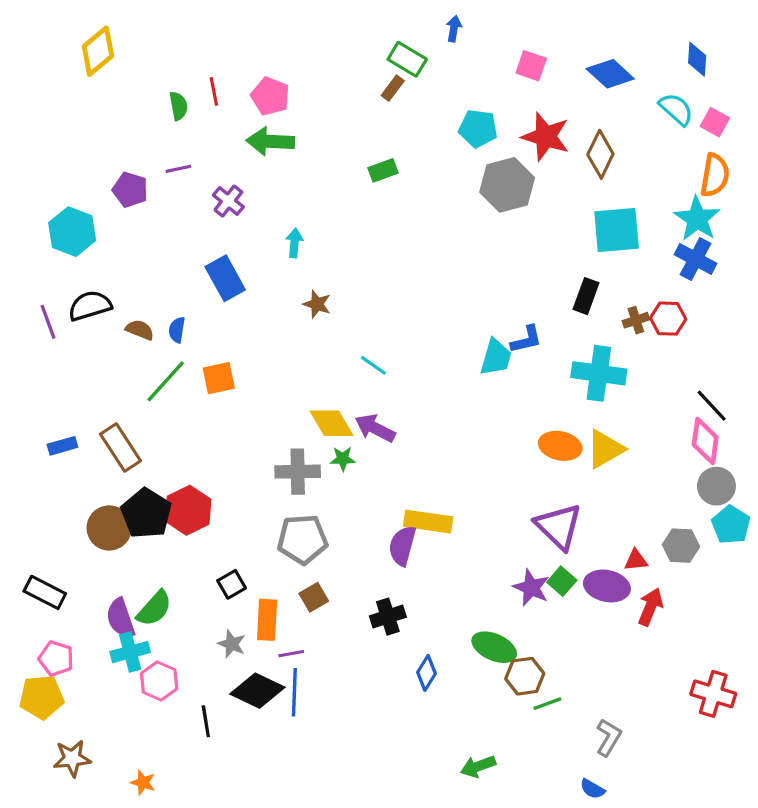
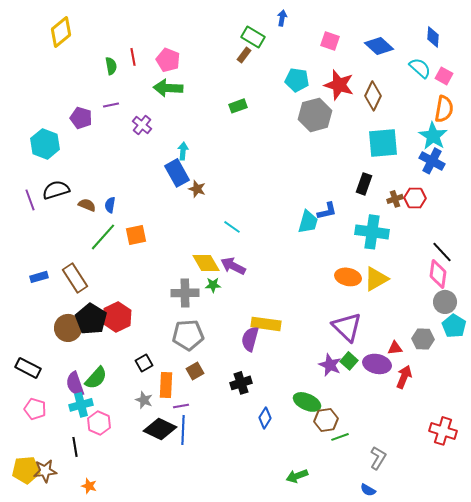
blue rectangle: (225, 278) -> (177, 173), moved
yellow pentagon: (42, 697) -> (26, 470), moved
black line: (206, 721) -> (75, 447), moved

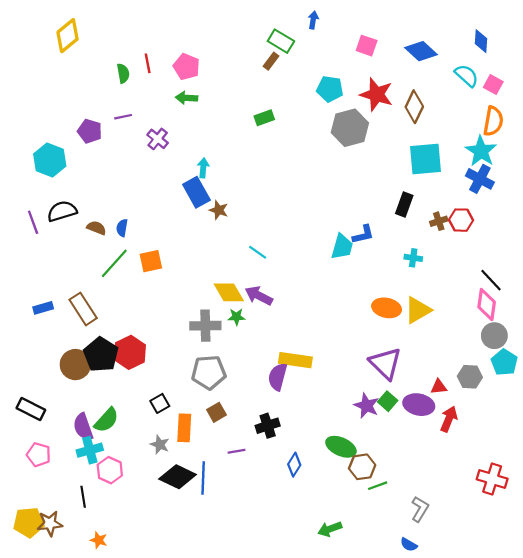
green arrow: (168, 88) -> (186, 98), size x0.7
cyan cross: (372, 232) -> (413, 258), size x0.5
purple line: (181, 406) -> (236, 451), moved

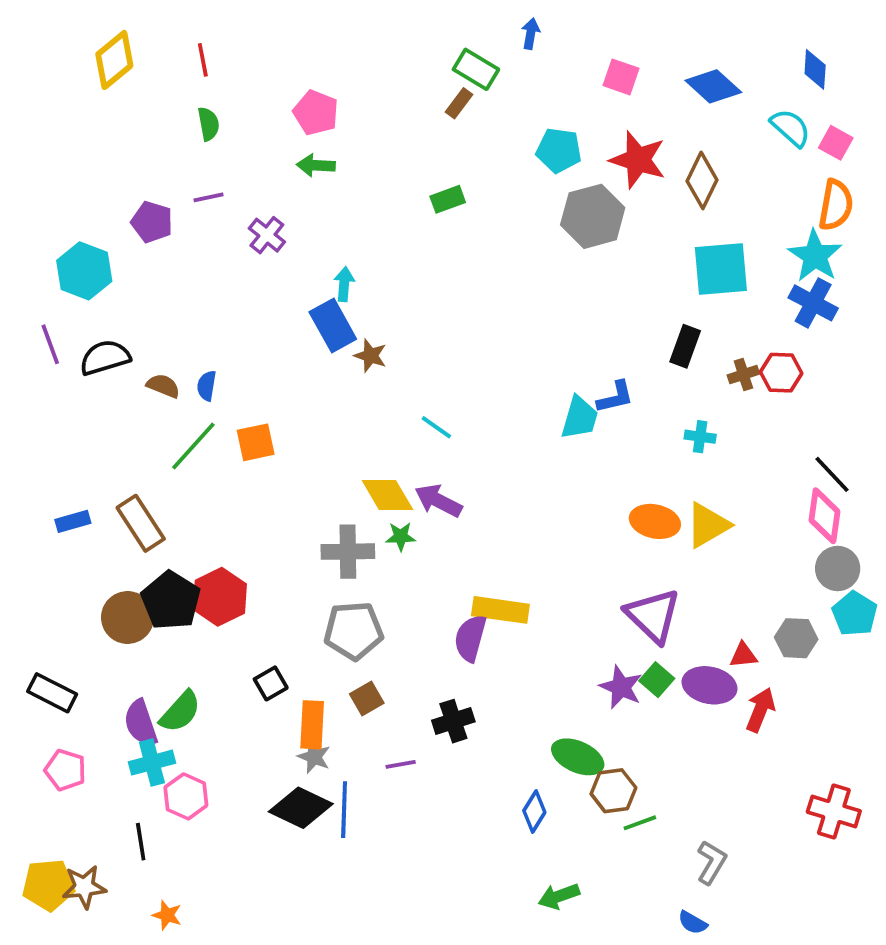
red line: (148, 63) -> (203, 60), moved
purple line: (33, 222) -> (50, 344), moved
gray star: (160, 445) -> (314, 757), moved
blue diamond: (294, 465) -> (534, 811), moved

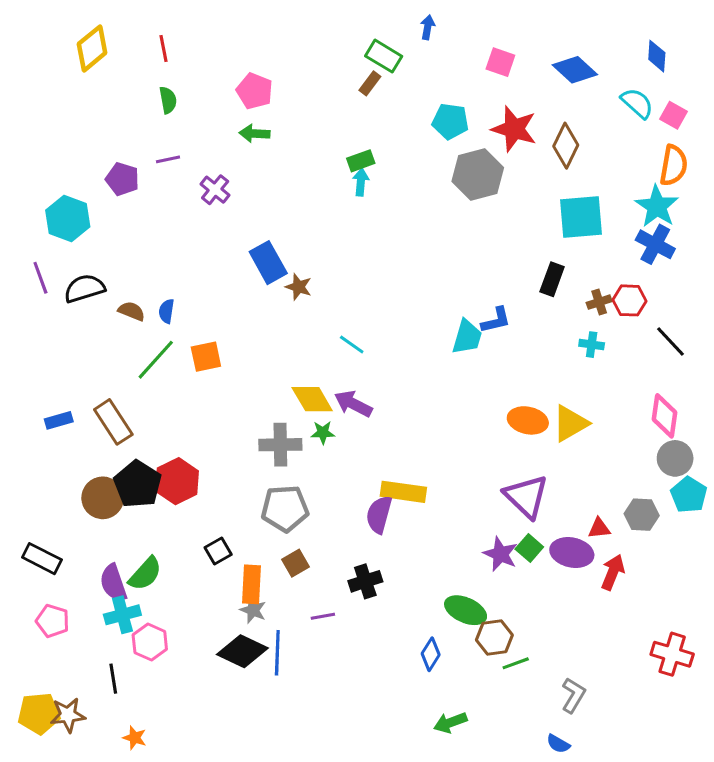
cyan arrow: (344, 284) -> (361, 182), moved
cyan cross: (700, 437) -> (592, 345), moved
black line: (832, 474) -> (671, 341), moved

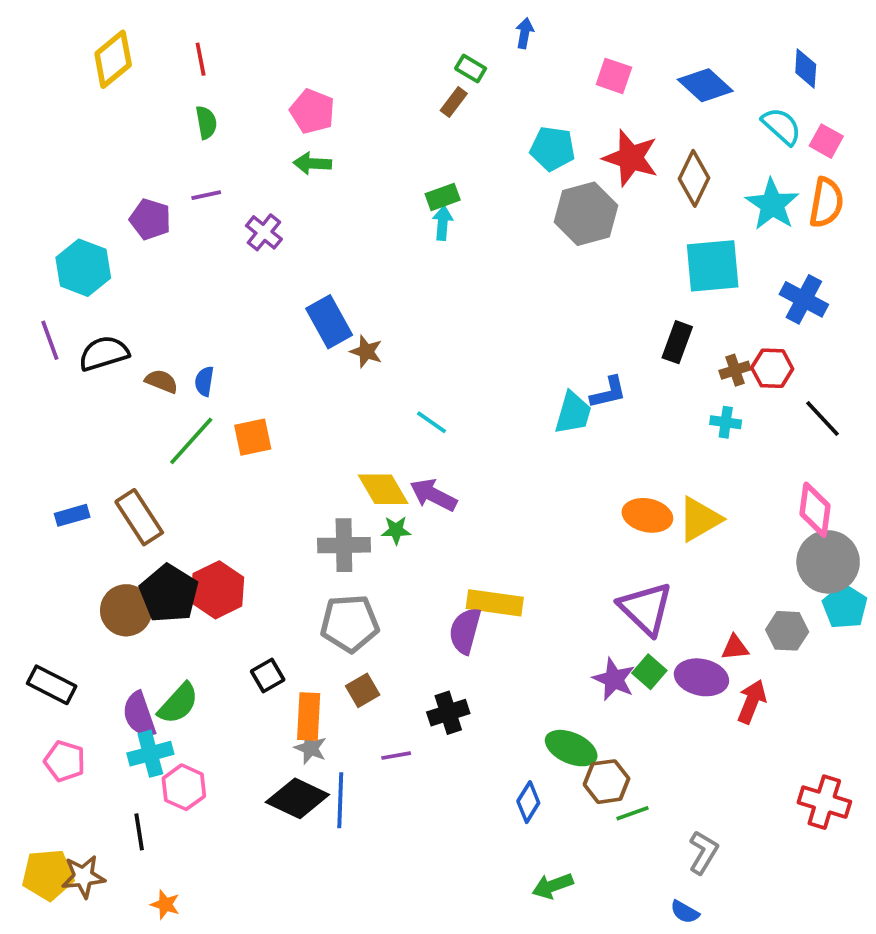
green rectangle: (384, 56) -> (471, 68), size x0.7
cyan star: (657, 206) -> (772, 204), moved
gray circle: (675, 458) -> (828, 562), size x1.4

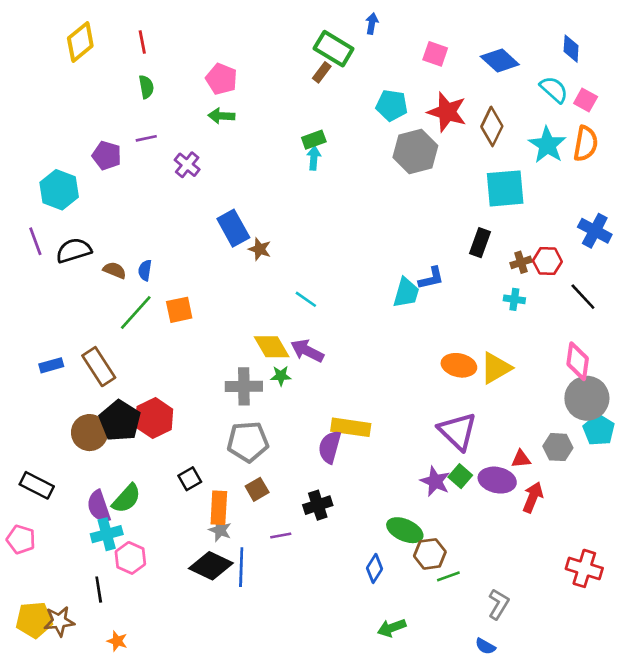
green rectangle: (471, 68) -> (334, 49), size x1.8
blue cross: (804, 299) -> (595, 231), moved
pink pentagon: (65, 761) -> (21, 539), moved

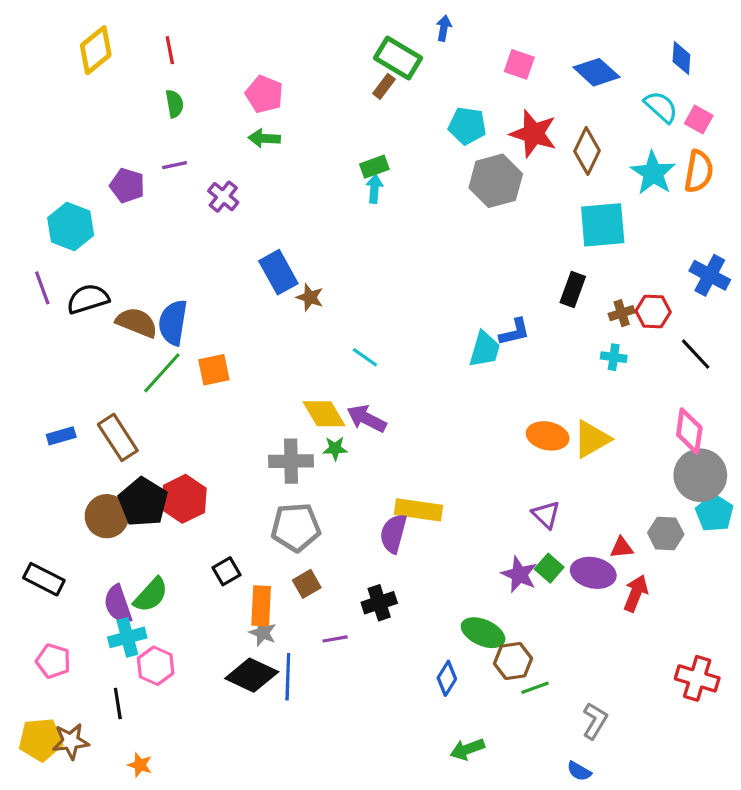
brown semicircle: (115, 270) -> (137, 323), size x1.5
blue semicircle: (145, 270) -> (173, 323), size x1.8
purple triangle: (458, 431) -> (546, 515), size x0.6
pink pentagon: (21, 539) -> (53, 661), moved

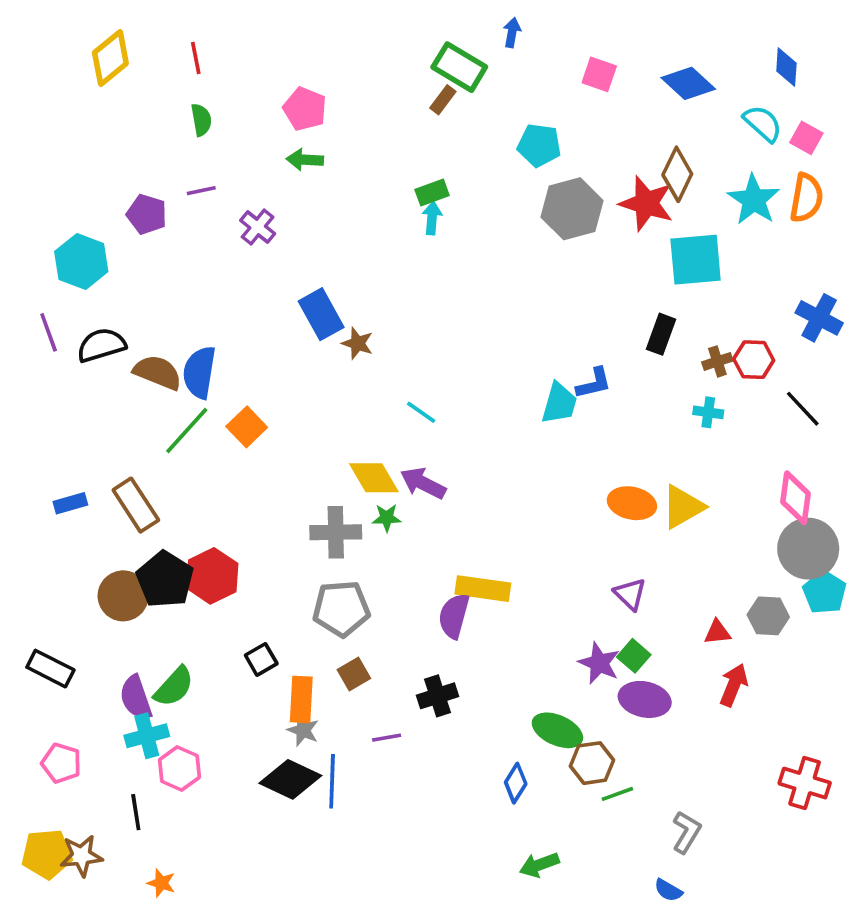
red star: (533, 134) -> (646, 203), moved
orange square: (214, 370) -> (247, 427), turned -32
purple ellipse: (593, 573) -> (645, 699), moved

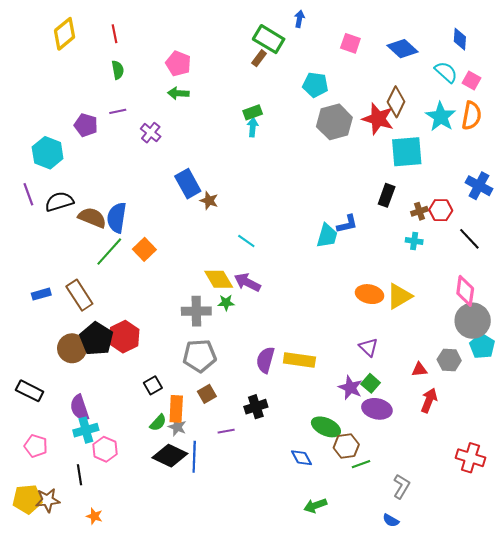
yellow rectangle: (483, 589) -> (299, 360), moved
green semicircle: (174, 687) -> (158, 423), moved, size x0.7
blue diamond: (516, 783) -> (302, 458), turned -60

